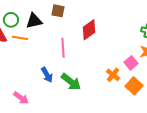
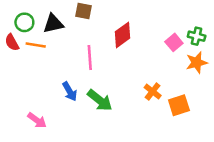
pink square: (131, 63) -> (174, 42), moved
orange square: (134, 86) -> (179, 105), turned 30

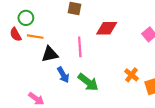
black triangle: (53, 24) -> (50, 54), moved
red diamond: (122, 35) -> (107, 28), turned 35

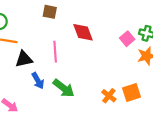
red diamond: (107, 28) -> (83, 32), turned 70
orange cross: (132, 75) -> (109, 96), moved

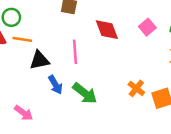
pink square: (127, 39) -> (147, 27), moved
orange cross: (109, 96) -> (136, 88), moved

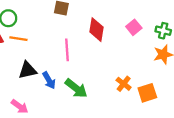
red diamond: (107, 30) -> (96, 30), turned 30
black triangle: (40, 60) -> (28, 70), moved

